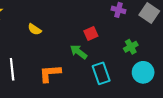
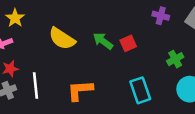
yellow semicircle: (35, 29) -> (62, 39), size x1.6
green arrow: (79, 52) -> (103, 41), moved

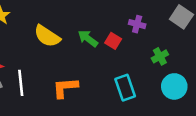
purple cross: (161, 16) -> (137, 24), moved
red square: (128, 43) -> (113, 41), turned -35

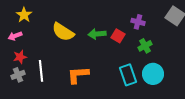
green arrow: (88, 38) -> (97, 34), turned -42
green cross: (160, 56) -> (145, 46), moved
cyan circle: (174, 86) -> (153, 74), moved

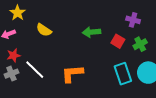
yellow semicircle: (63, 32) -> (44, 30), moved, size x0.7
red square: (118, 36) -> (118, 41), moved
white line: (41, 71) -> (35, 70), turned -40

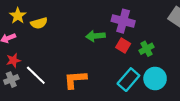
purple cross: (133, 20) -> (123, 21), moved, size x1.5
yellow semicircle: (44, 30) -> (39, 23), moved, turned -49
cyan rectangle: (123, 74) -> (128, 80), turned 60

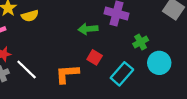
red square: (123, 45) -> (95, 57), moved
cyan circle: (155, 78) -> (159, 63), moved

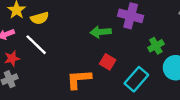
white line: (27, 69) -> (36, 45), moved

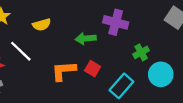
yellow semicircle: (40, 18) -> (42, 25), moved
orange L-shape: (79, 79) -> (64, 71), moved

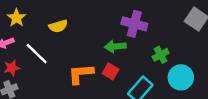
green arrow: (86, 39) -> (115, 46), moved

